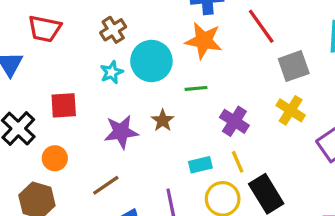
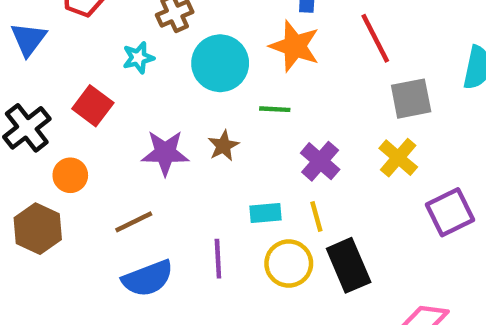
cyan star: (112, 72) -> (138, 58), moved
red square: (64, 105) -> (93, 106), turned 32

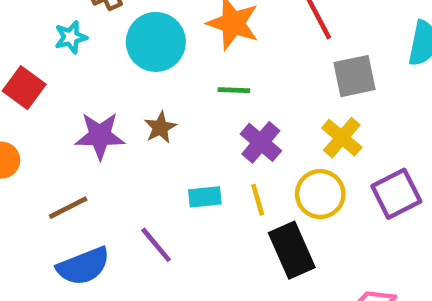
green line: (275, 109) -> (234, 90), moved
purple line: (218, 259) -> (156, 245), turned -36
yellow circle: (289, 264) -> (320, 194), moved

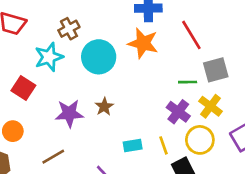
cyan star: (71, 37) -> (49, 57), size x1.5
green line: (234, 90) -> (188, 82), moved
purple cross: (261, 142) -> (178, 112), moved

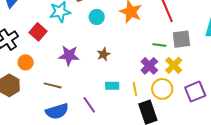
cyan circle: (99, 57) -> (97, 17), size x0.6
brown star: (104, 107) -> (104, 54), moved
brown line: (53, 157) -> (53, 85), turned 36

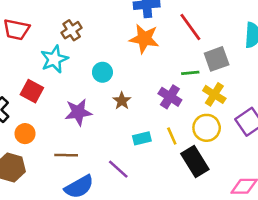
cyan circle: (97, 17) -> (102, 72), moved
purple cross: (149, 66) -> (170, 97), moved

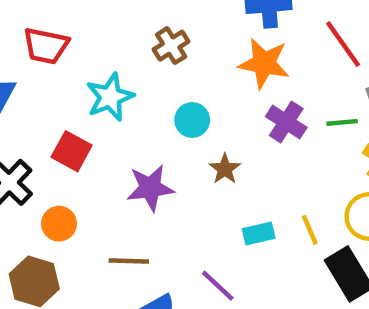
brown cross: (72, 30) -> (171, 46), moved
purple cross: (170, 97) -> (286, 122), moved

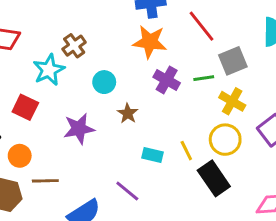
brown cross: (171, 46) -> (74, 46), moved
cyan rectangle: (259, 234) -> (152, 155), turned 30
brown line: (129, 261) -> (45, 181), moved

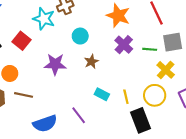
cyan star: (49, 70) -> (44, 19), turned 30

